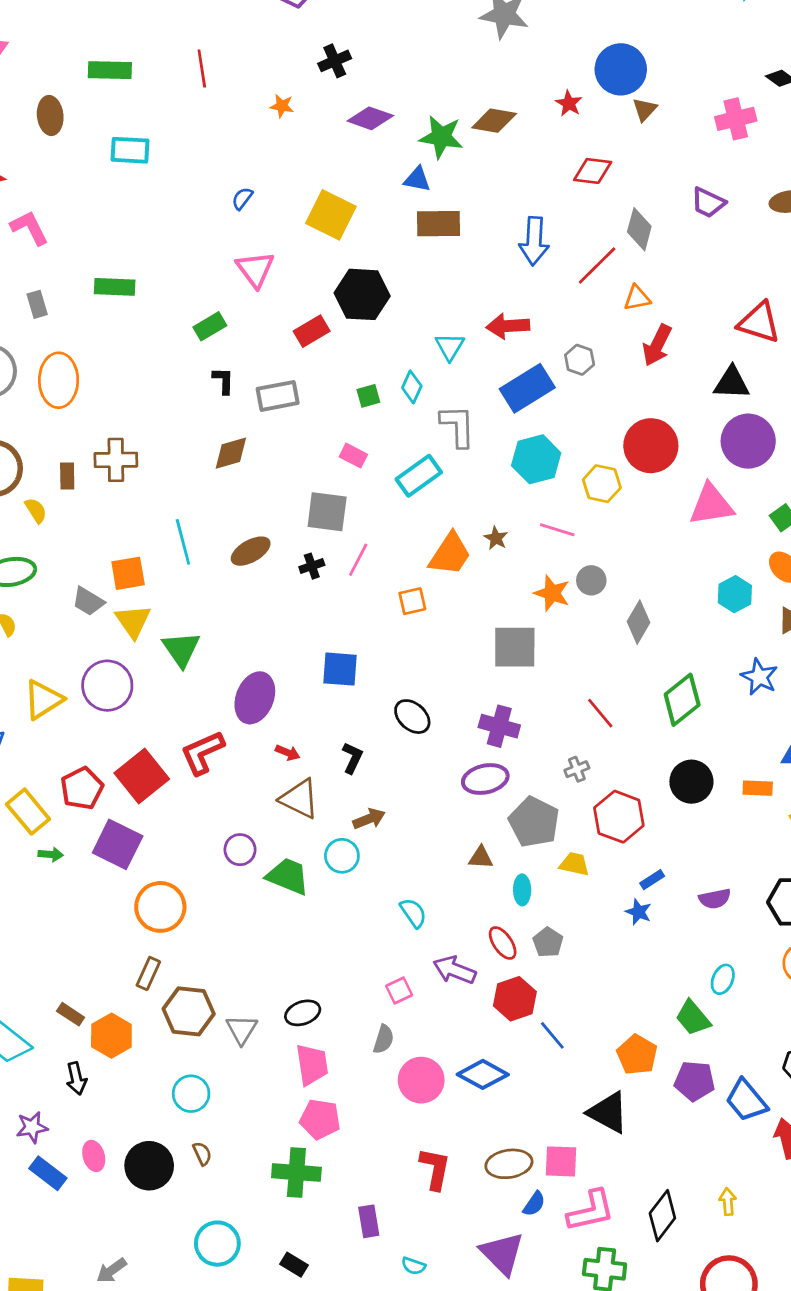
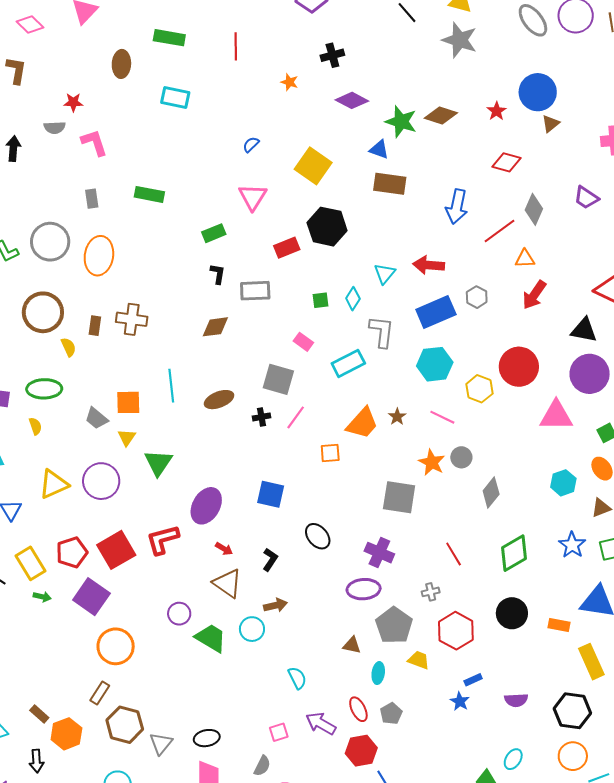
yellow triangle: (133, 621) -> (127, 437), size x0.7

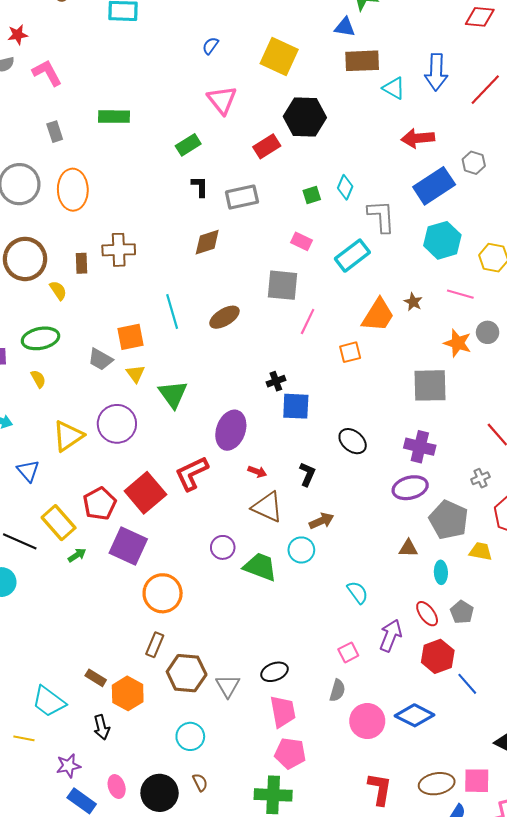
cyan triangle: (385, 274) -> (394, 88), moved, turned -30
black cross: (261, 417) -> (276, 381), moved
green arrow: (42, 597) -> (77, 555), turned -36
purple arrow: (321, 723) -> (391, 636), turned 92

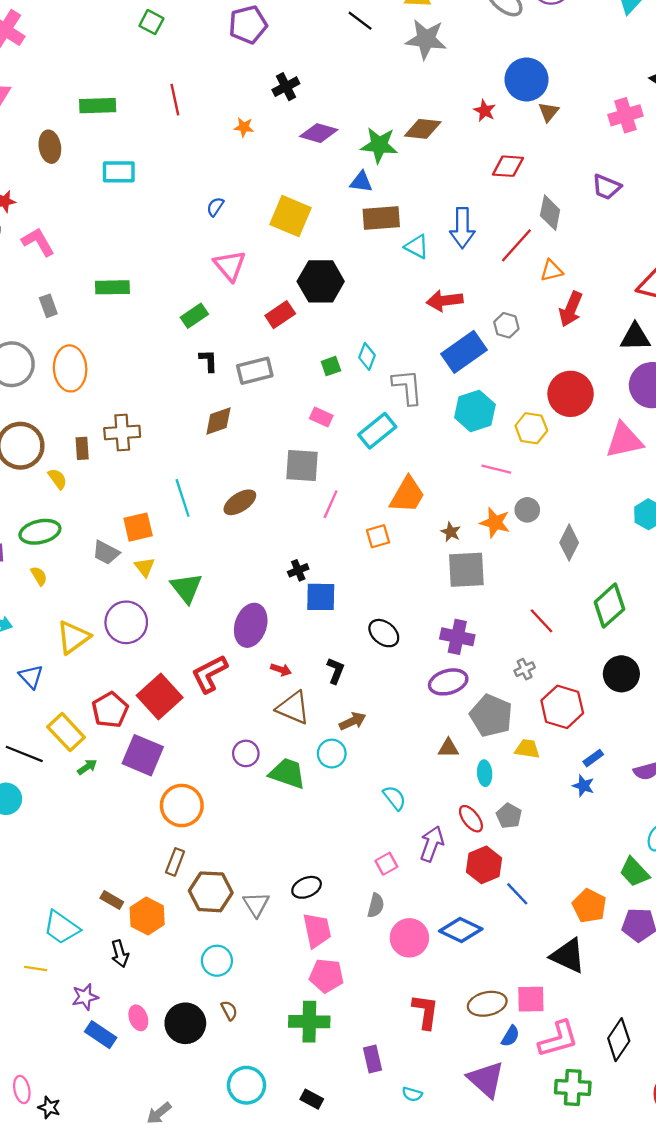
brown star: (413, 302) -> (451, 532), moved

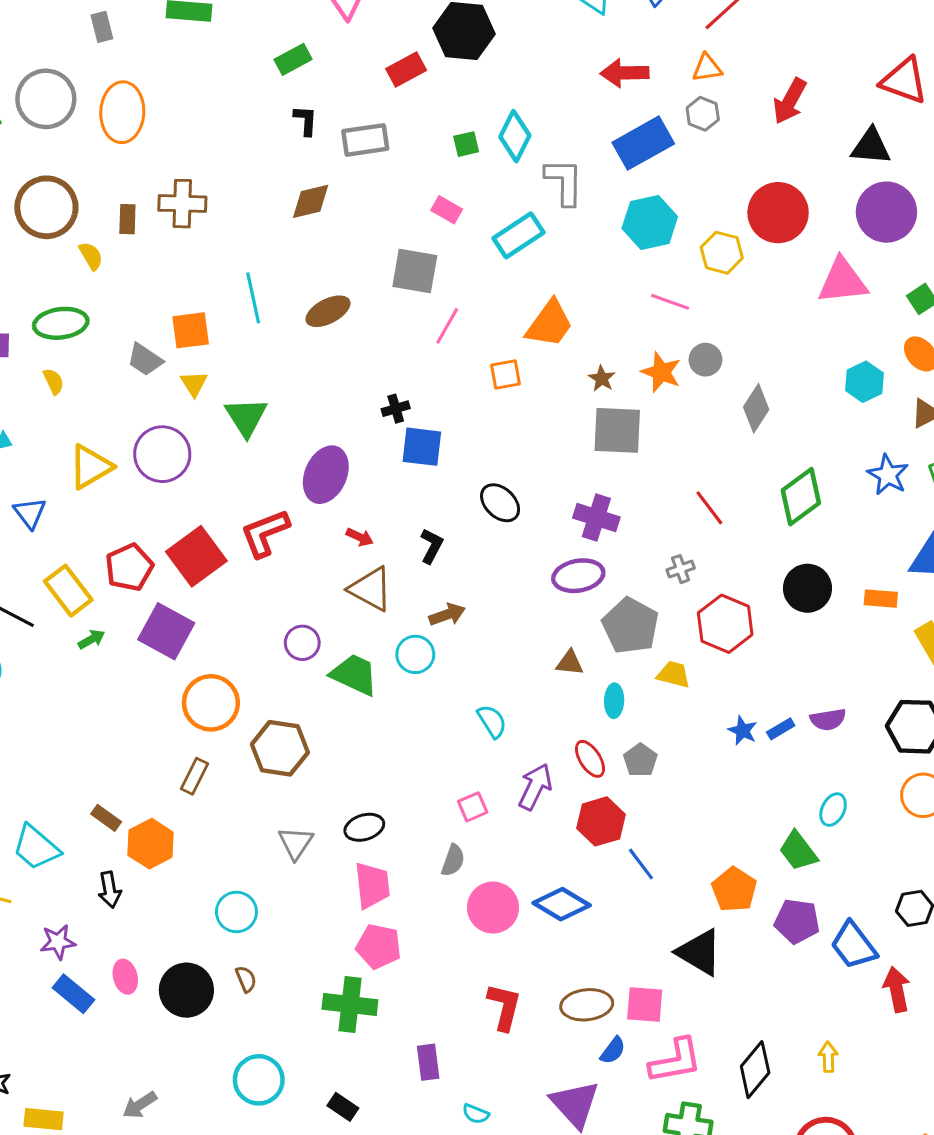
orange triangle: (552, 271) -> (707, 68), moved
cyan diamond: (367, 356) -> (515, 136), size x1.4
blue rectangle: (593, 758) -> (781, 729), moved
brown hexagon: (211, 892) -> (280, 748), moved

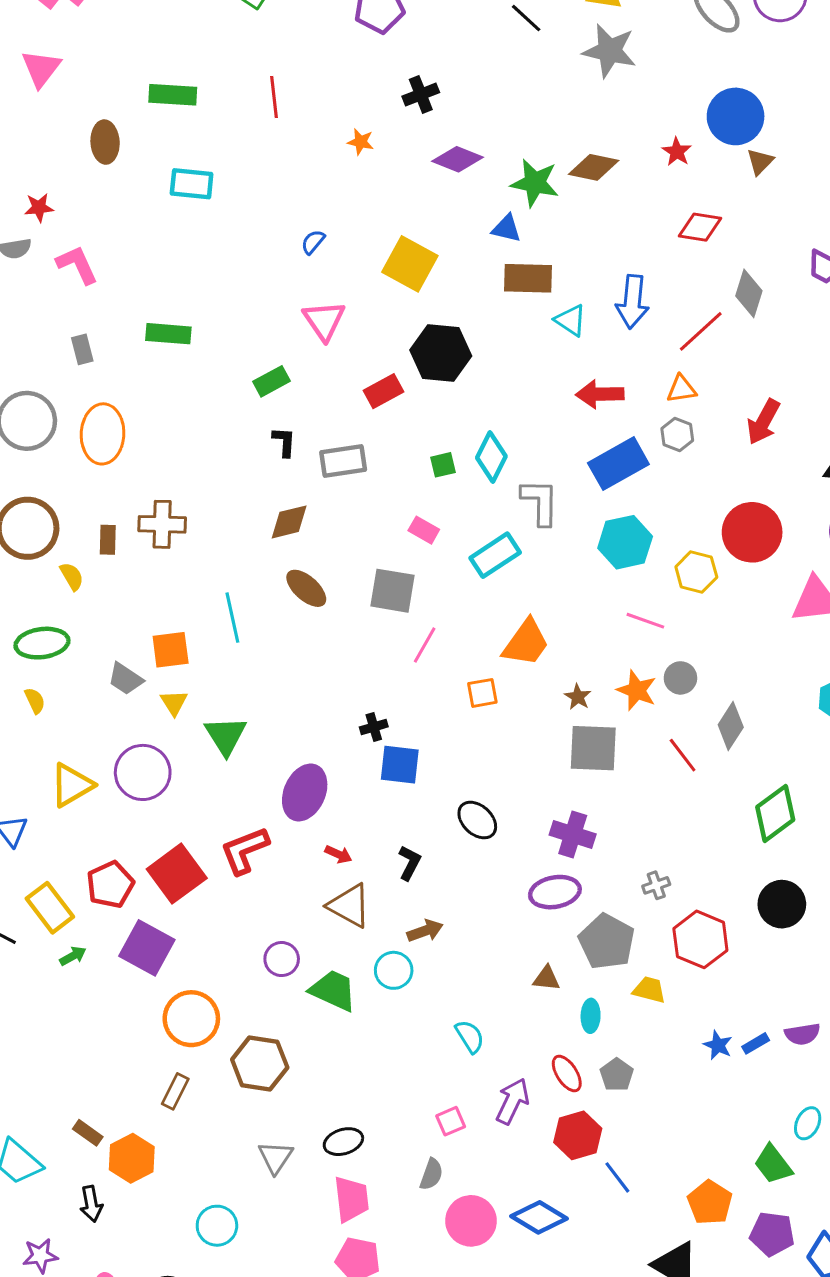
brown ellipse: (328, 311) -> (306, 588), moved, turned 69
red line: (709, 508) -> (683, 755), moved

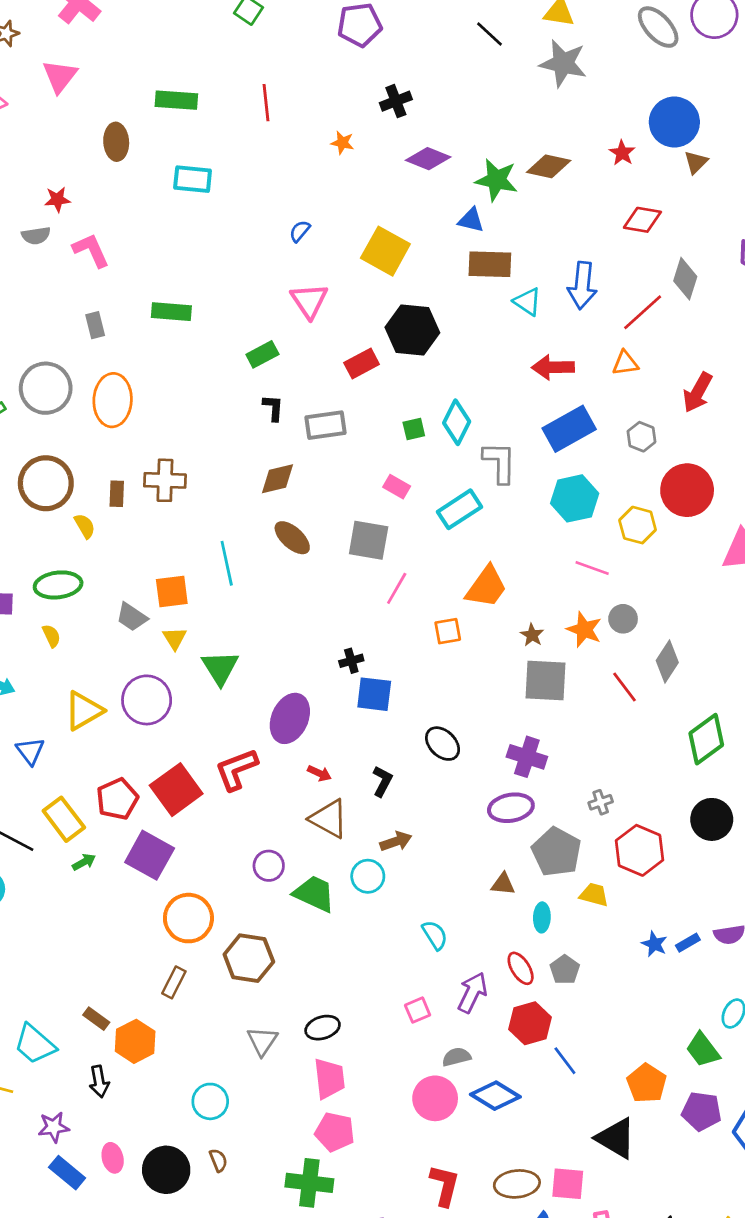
gray hexagon: (677, 434) -> (641, 437), moved
gray semicircle: (431, 1174) -> (456, 1057), moved, turned -124

